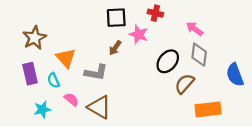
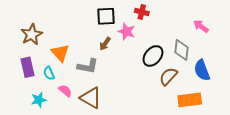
pink arrow: (195, 29) -> (201, 26), moved
blue semicircle: (235, 75) -> (202, 70), moved

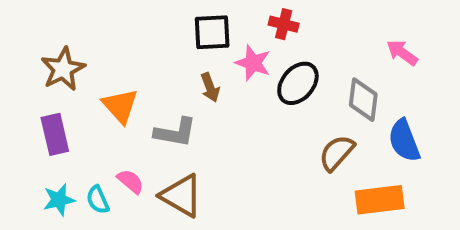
brown arrow: (105, 44) -> (210, 87), turned -56
black ellipse: (153, 56) -> (298, 83), moved
cyan semicircle: (49, 73) -> (98, 200), moved
cyan star: (39, 100) -> (59, 200), moved

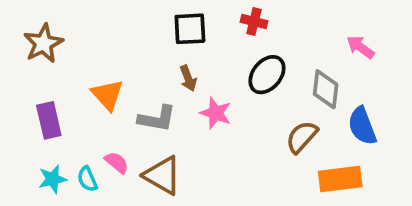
pink star: (253, 63) -> (216, 113), moved
brown star: (63, 69) -> (43, 43), moved

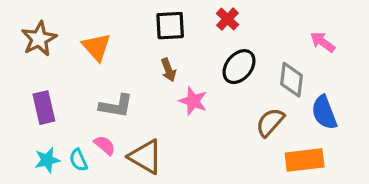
red cross: (254, 21) -> (228, 19), turned 30
orange triangle: (108, 95) -> (96, 47), moved
gray L-shape: (157, 119) -> (116, 106), moved

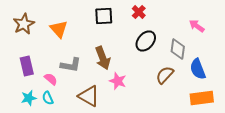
brown arrow: (169, 70) -> (103, 58), moved, size x1.6
pink star: (193, 101) -> (118, 81), moved
pink semicircle: (105, 145) -> (51, 79), moved
orange rectangle: (305, 160) -> (202, 98), moved

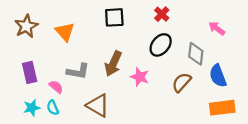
red cross: (139, 12) -> (162, 14), moved
brown arrow: (103, 58) -> (113, 64), turned 45
pink star: (118, 81) -> (140, 77), moved

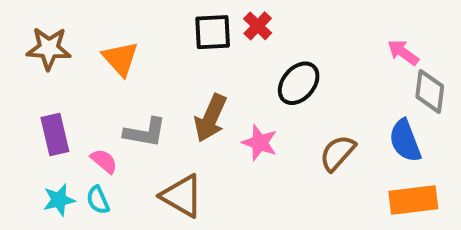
red cross: (162, 14) -> (258, 26), moved
brown star: (26, 26) -> (49, 48), turned 30
gray diamond: (196, 54) -> (430, 91), moved

